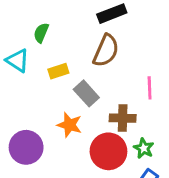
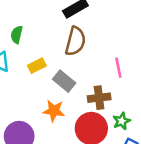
green star: (144, 148) -> (122, 121), turned 30

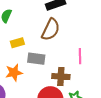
gray rectangle: (64, 81) -> (36, 59), turned -42
orange star: (54, 111) -> (14, 73), moved, turned -30

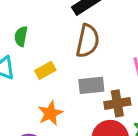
gray rectangle: (36, 59) -> (91, 85), moved

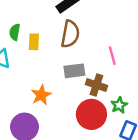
yellow rectangle: (45, 70) -> (34, 42), moved, turned -56
brown cross: (117, 103) -> (96, 85), turned 30

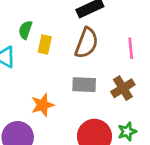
pink line: (112, 56) -> (131, 48), moved
brown cross: (96, 85) -> (123, 88), moved, turned 30

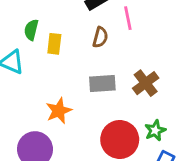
brown semicircle: (87, 43) -> (100, 37), size x0.6
pink line: (131, 48) -> (128, 18), moved

